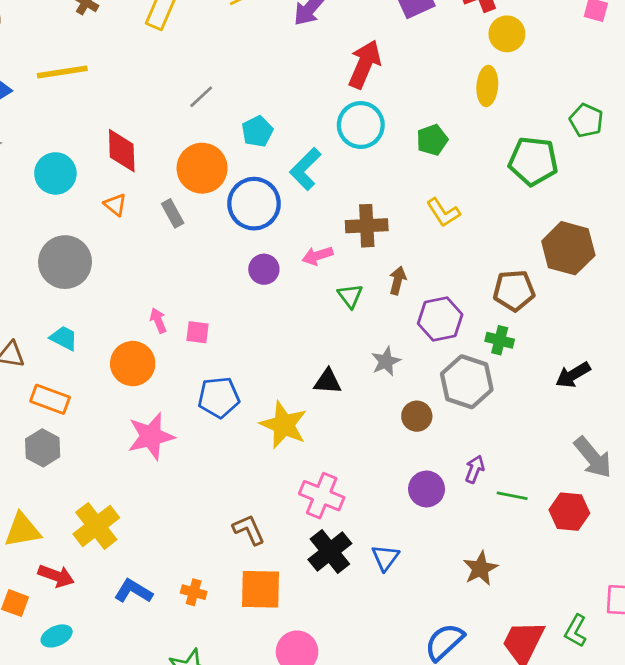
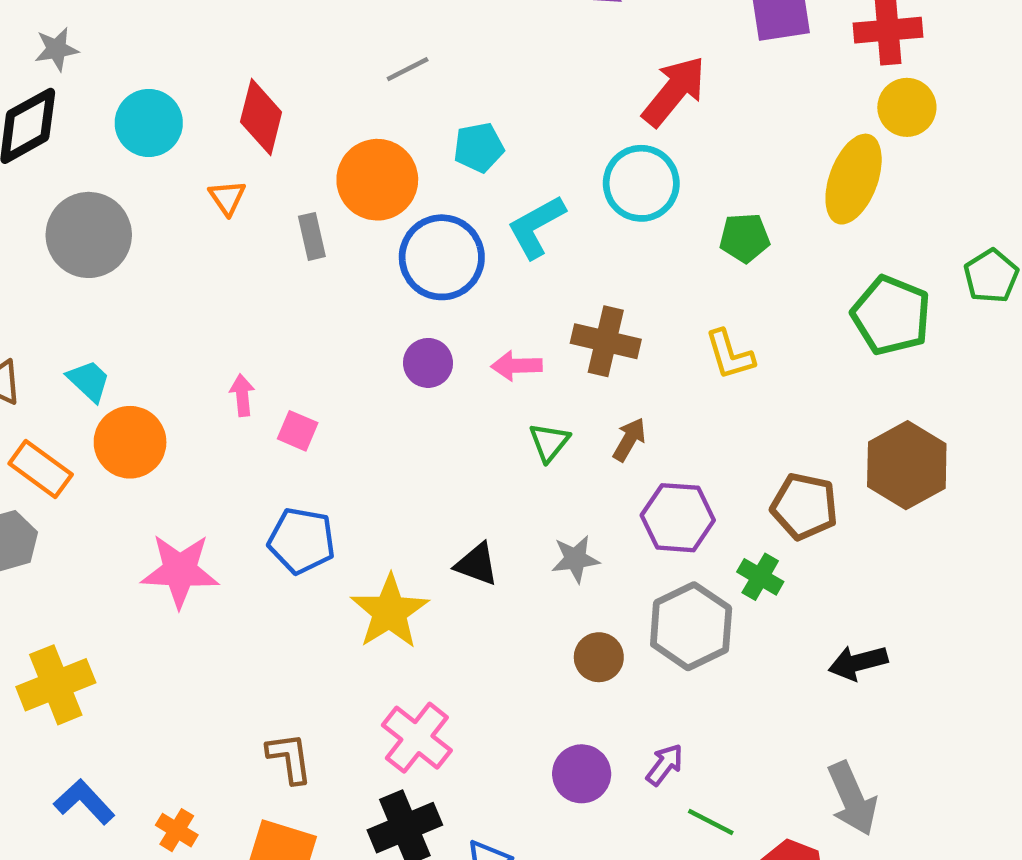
yellow ellipse: (487, 86) -> (854, 179), size x1.4
gray circle: (65, 262) -> (89, 235), moved
orange circle: (133, 364) -> (130, 442), moved

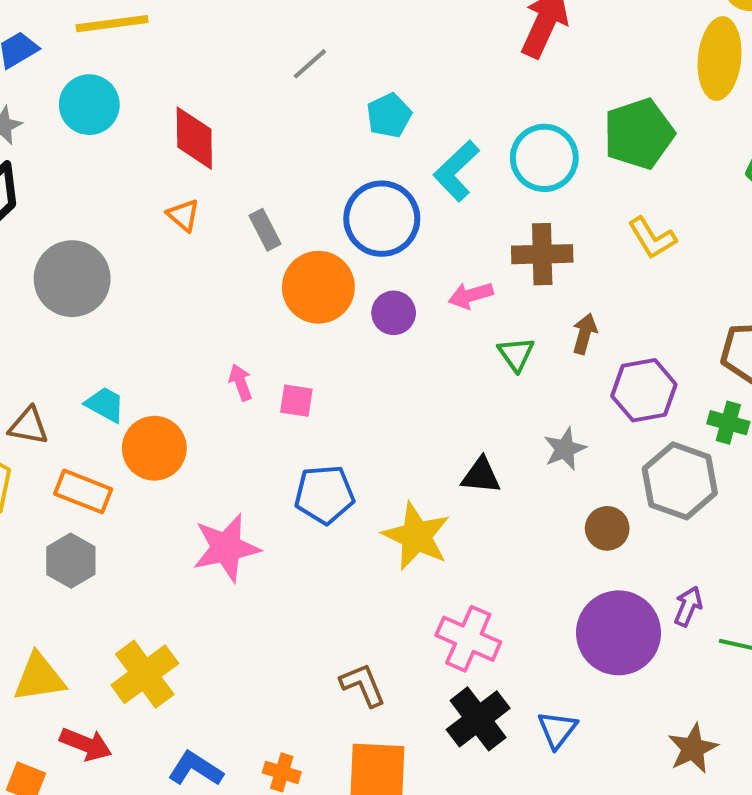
cyan circle: (149, 123) -> (89, 105), moved
orange circle: (377, 180) -> (318, 287), moved
cyan circle: (641, 183) -> (544, 158), moved
green pentagon: (745, 238) -> (639, 134), size x1.6
purple circle: (582, 774) -> (619, 633), size x1.6

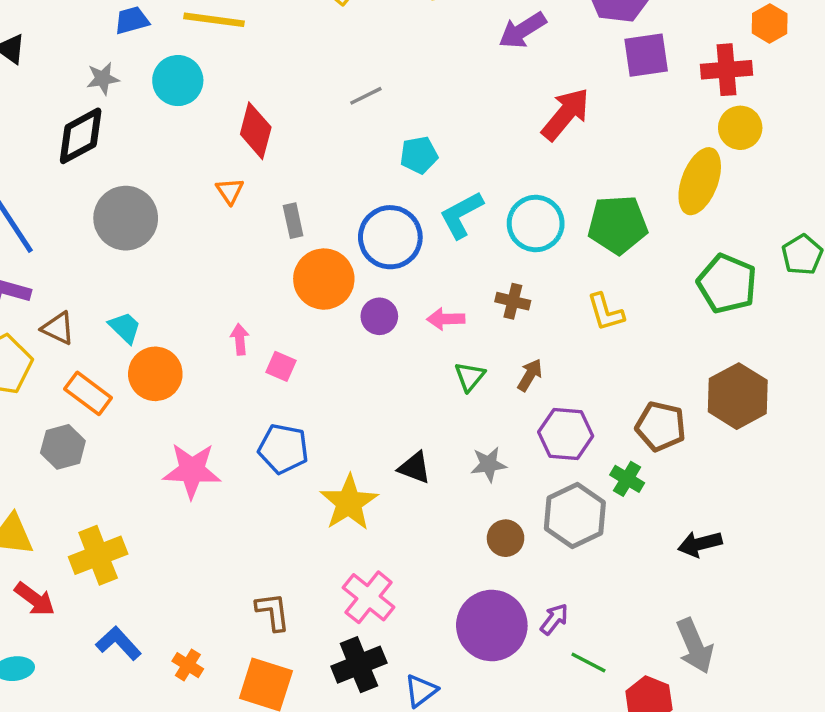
brown cross: (542, 254) -> (513, 301), size x0.7

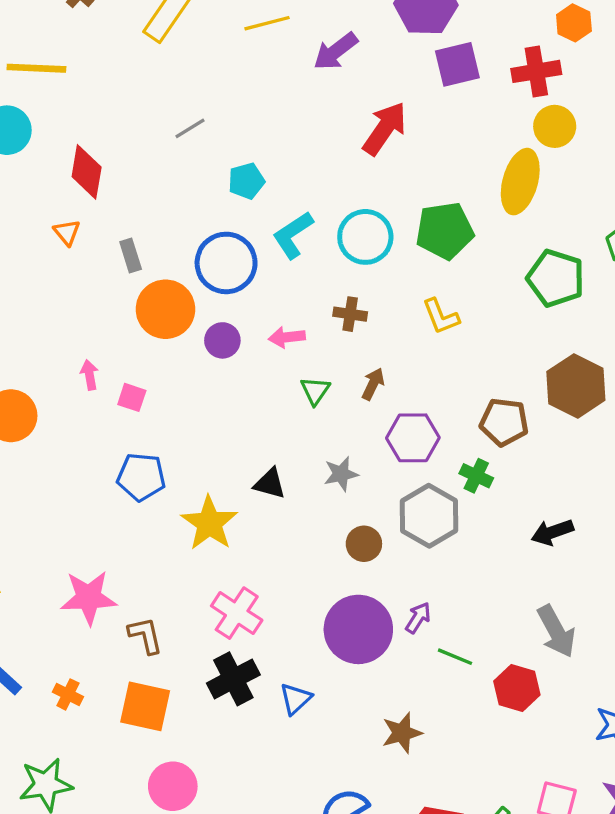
pink star: (192, 471) -> (89, 598), moved

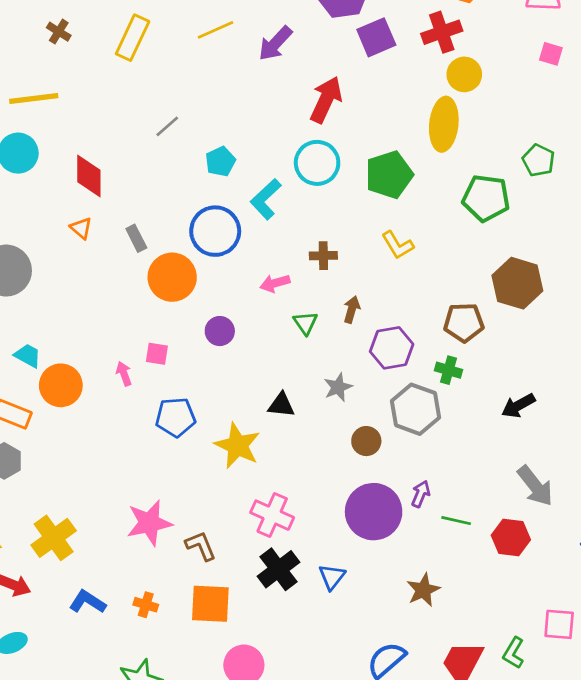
cyan circle: (365, 237) -> (317, 163), moved
purple circle: (222, 340) -> (220, 331), moved
pink arrow: (89, 375) -> (124, 374), moved

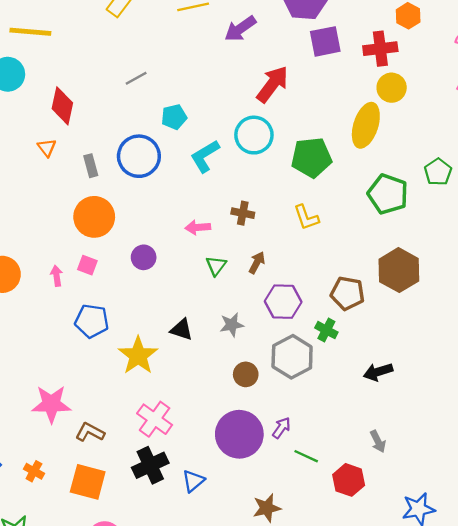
blue circle: (215, 231) -> (139, 156), moved
orange circle: (172, 277) -> (94, 217), moved
gray arrow: (535, 486) -> (378, 441), size x0.6
brown L-shape: (201, 546) -> (90, 432), turned -52

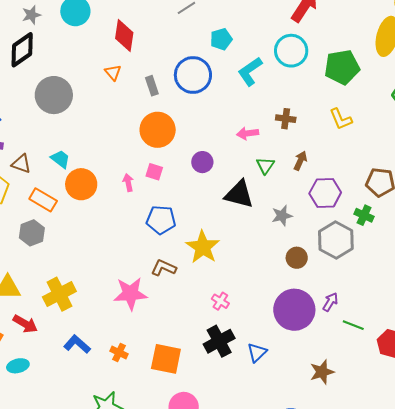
black triangle: (182, 329) -> (239, 194), moved, size x1.5
pink cross: (155, 419) -> (220, 301), size x0.6
brown L-shape: (90, 432) -> (164, 268), moved

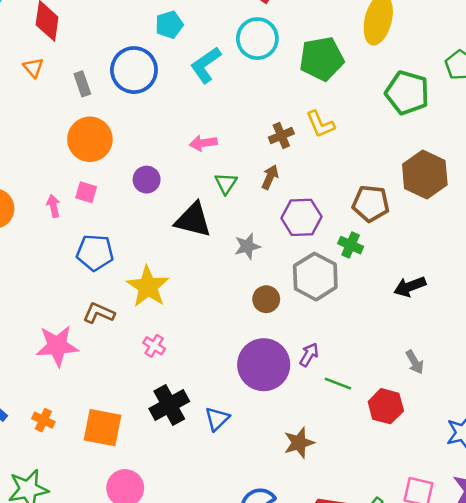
brown cross: (286, 119) -> (281, 136), moved, turned -30
pink cross: (220, 301) -> (154, 346), moved

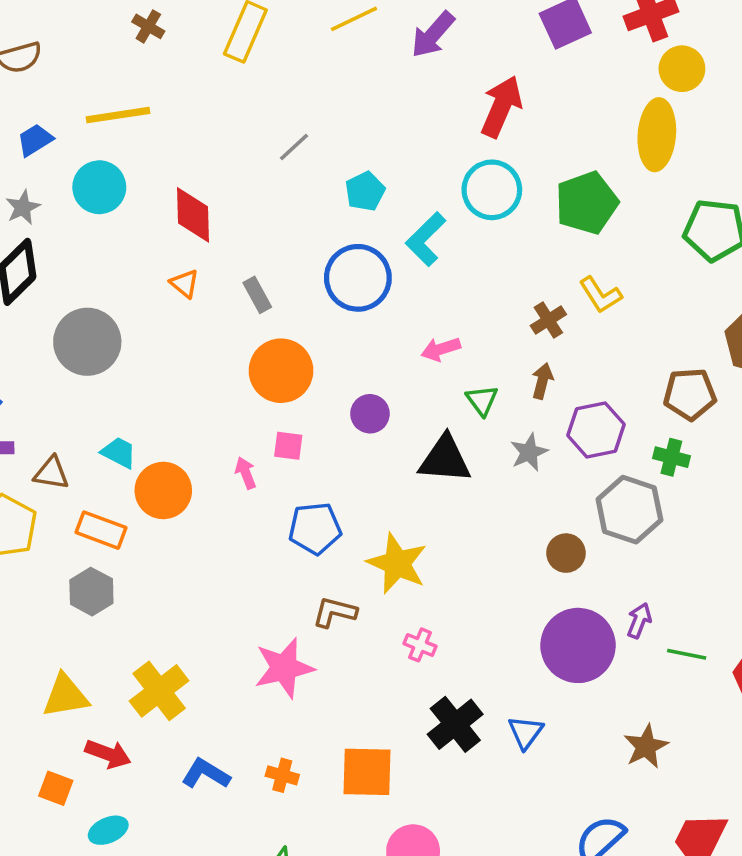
blue circle: (134, 70) -> (358, 278), moved
gray star: (247, 246) -> (529, 452), moved

